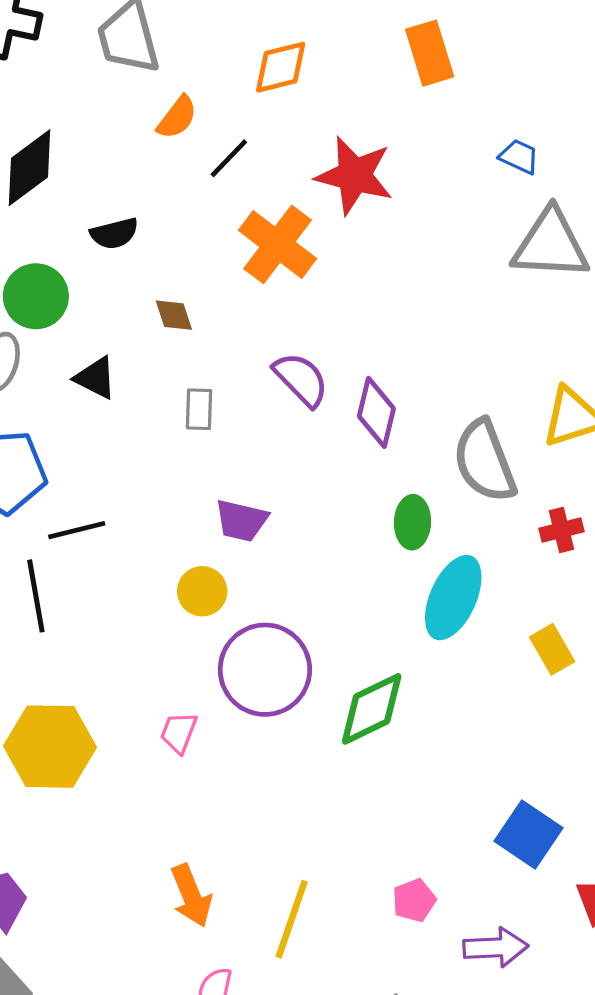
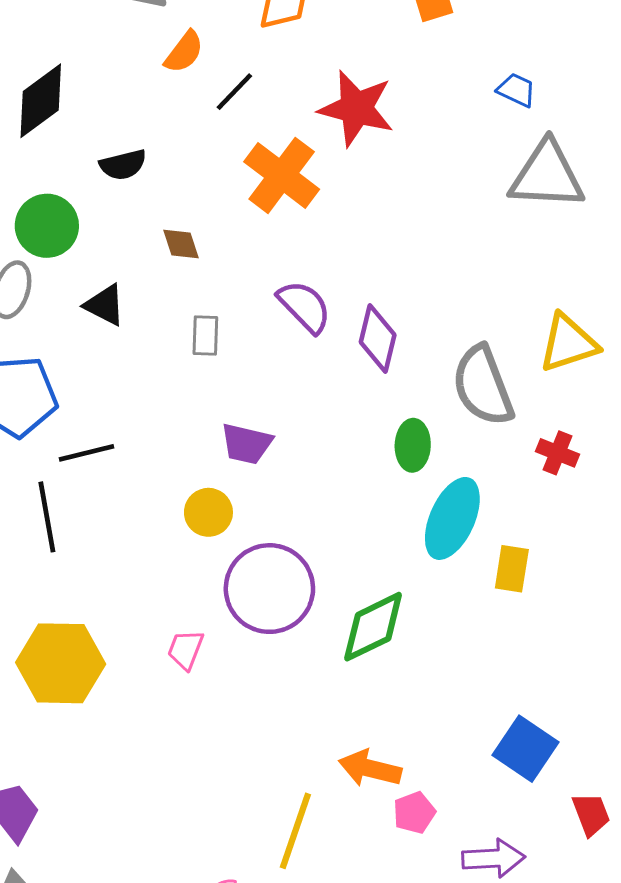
red cross: (562, 530) -> (558, 453), turned 36
yellow rectangle: (552, 649) -> (512, 569), moved, turned 39
orange arrow: (191, 896) -> (370, 768), moved, turned 126

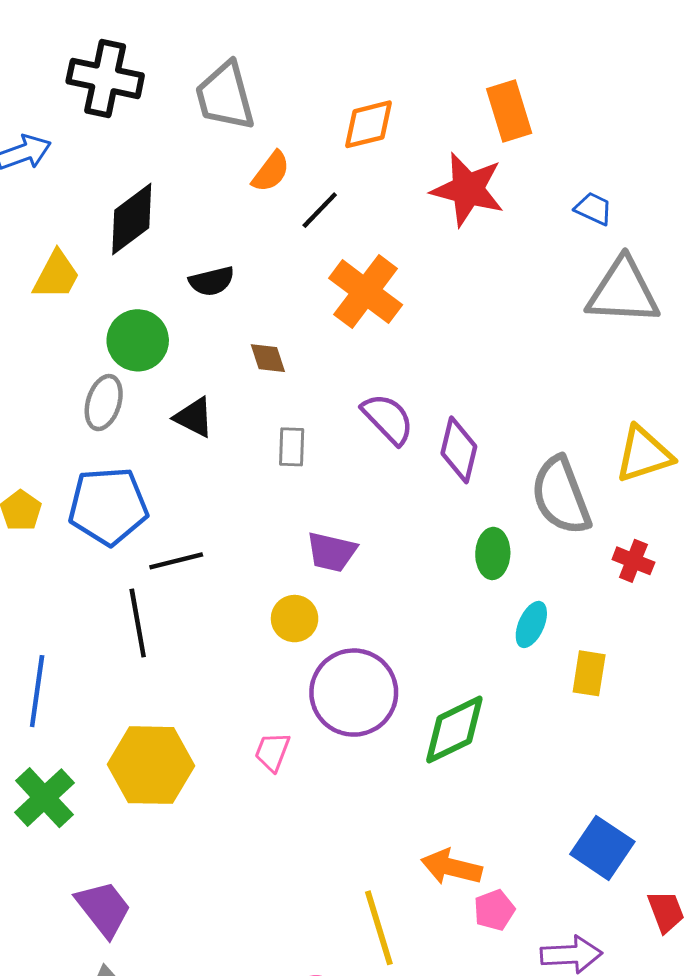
red star: (356, 108) -> (468, 189), moved
cyan ellipse: (452, 518) -> (531, 624), size x0.6
yellow line: (295, 831) -> (379, 928), turned -36

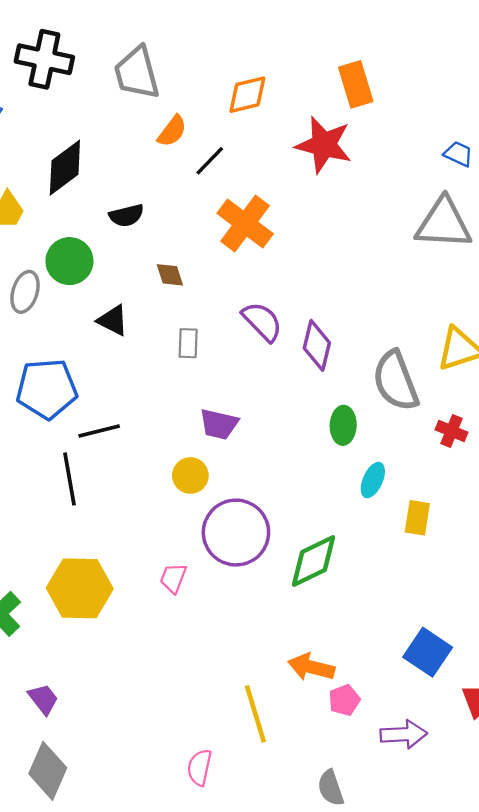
blue trapezoid: (593, 209) -> (458, 154), moved
gray ellipse: (104, 403) -> (25, 292), moved
purple trapezoid: (104, 909) -> (43, 699), size x0.7

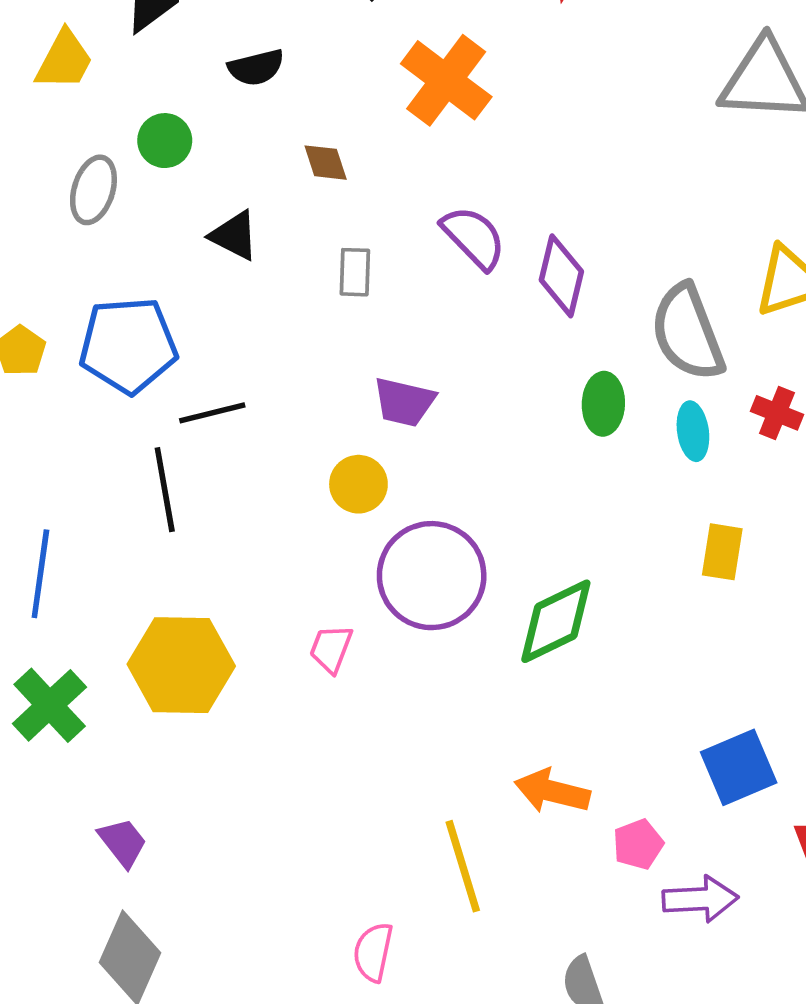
green circle: (69, 261) -> (165, 141), size x0.7
cyan ellipse: (373, 480) -> (693, 431), moved, turned -32
blue square: (428, 652) -> (739, 767), turned 33
pink pentagon: (344, 700) -> (638, 844), moved

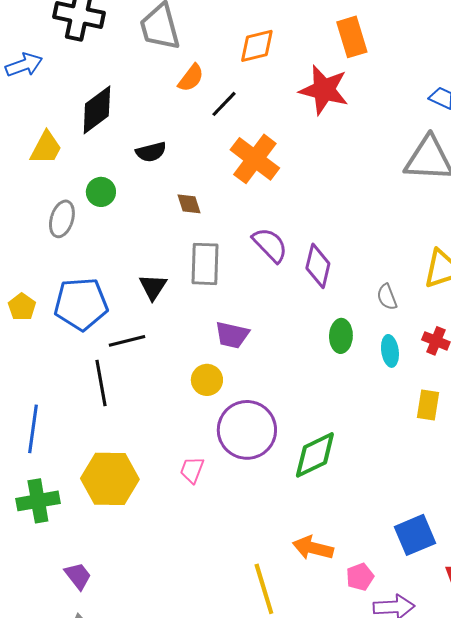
black triangle: (234, 236) -> (153, 287), moved, turned 36
gray rectangle: (355, 272) -> (205, 264), size x1.6
gray semicircle: (687, 332) -> (387, 297), size x0.5
yellow rectangle: (722, 552) -> (428, 405), moved
green cross: (50, 705) -> (38, 501), turned 33

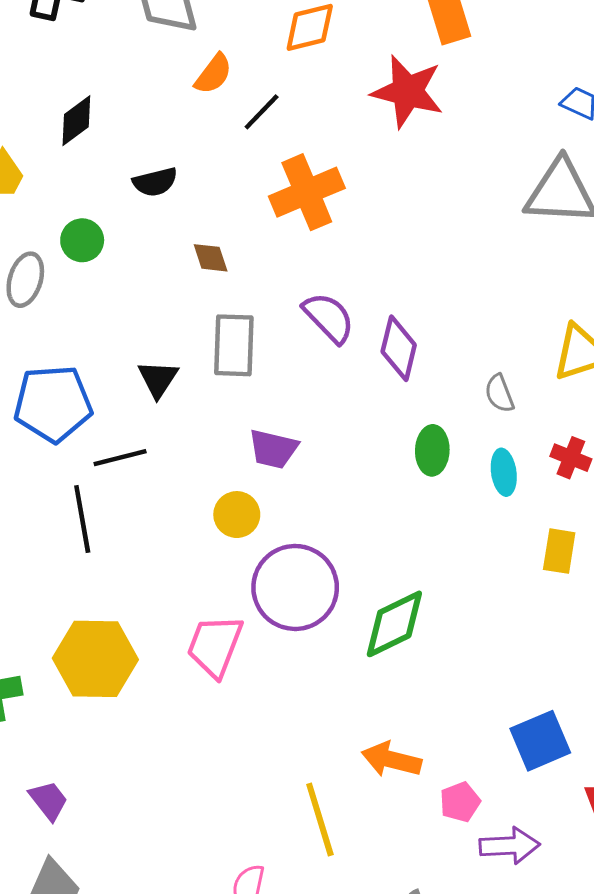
black diamond: (97, 110) -> (76, 121), size x0.7
orange cross: (255, 159) -> (307, 192), turned 30
pink trapezoid: (192, 470) -> (215, 646), size x1.6

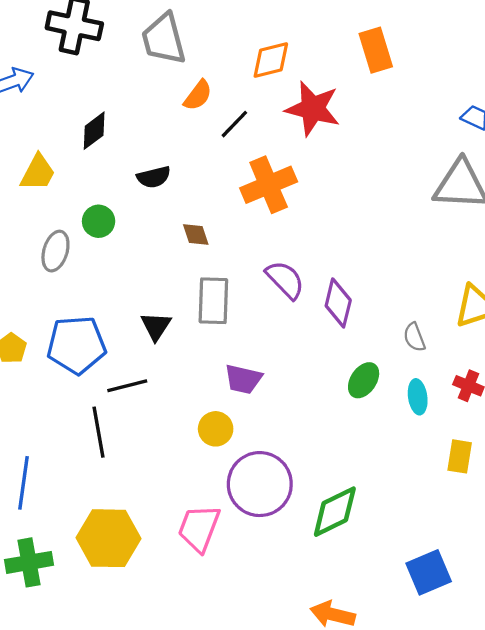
red star: (407, 91) -> (313, 109), moved
green ellipse: (432, 450) -> (364, 380), turned 32
blue square: (540, 741) -> (429, 572), moved

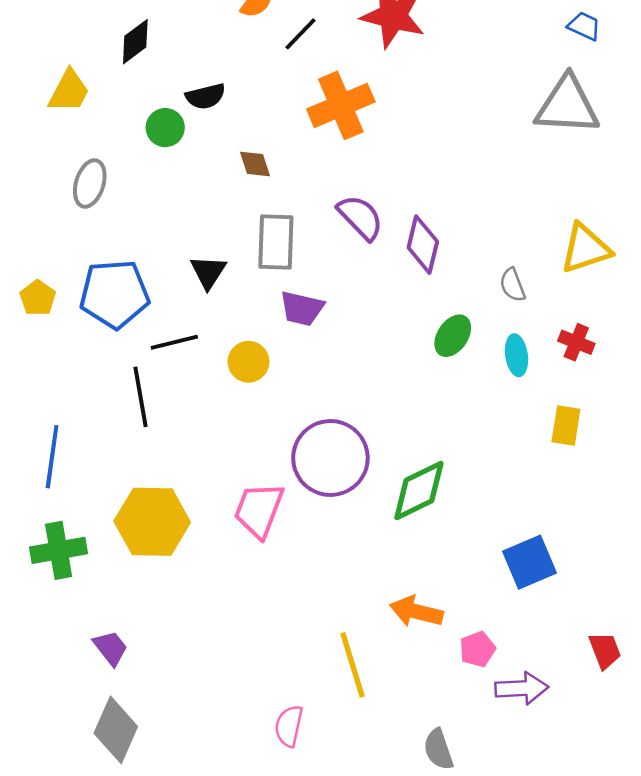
green circle: (99, 221) -> (165, 128), moved
purple trapezoid: (243, 379) -> (302, 308), moved
yellow circle: (216, 429) -> (248, 362), moved

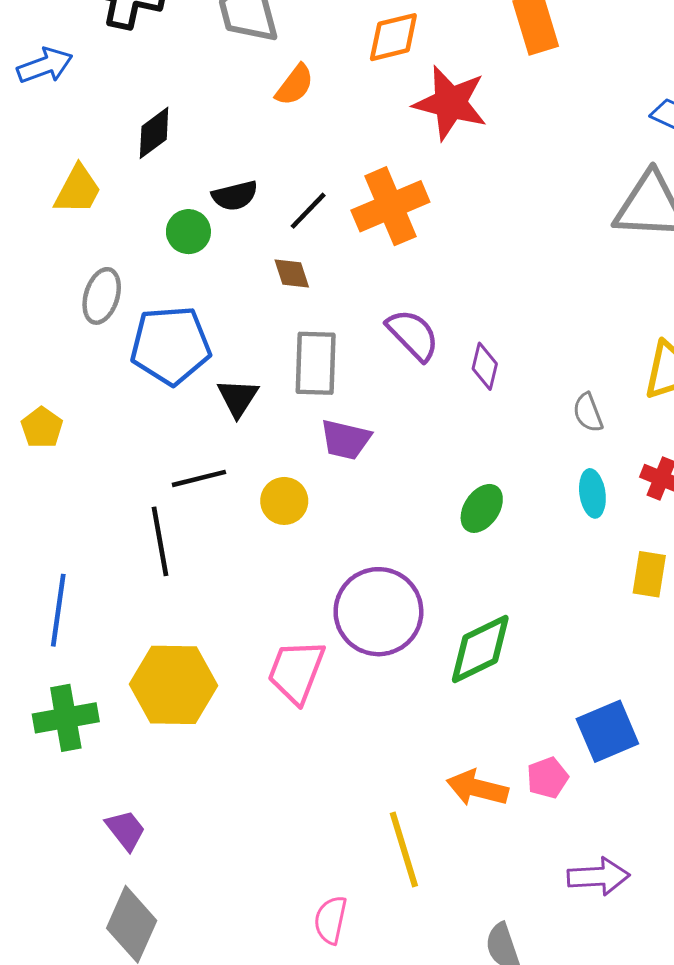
black line: (301, 34) -> (308, 211), moved
purple diamond: (423, 245) -> (485, 366), size x0.7
blue pentagon: (114, 294) -> (171, 345), moved
green ellipse: (453, 336) -> (482, 508), moved
pink pentagon: (477, 649) -> (548, 778), moved

